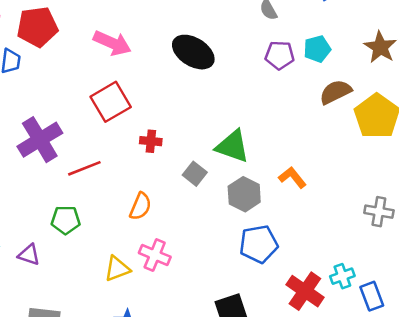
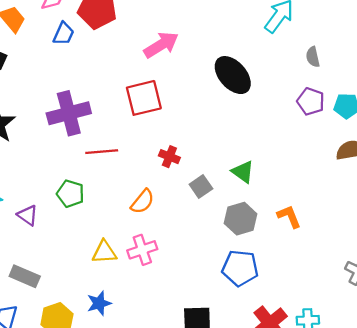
pink arrow: (112, 43) -> (161, 45), turned -72
red cross: (151, 141) -> (169, 157), moved
green triangle: (233, 146) -> (243, 172), size x0.7
pink cross: (155, 255) -> (142, 250), turned 32

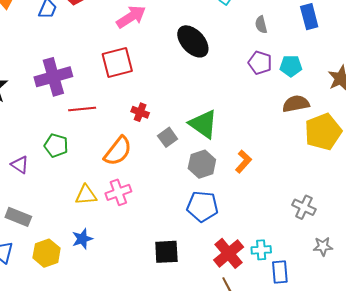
green triangle: (243, 172) -> (203, 124), size x1.5
orange semicircle: (143, 202) -> (118, 151), size x1.4
orange L-shape: (289, 217) -> (243, 161), turned 65

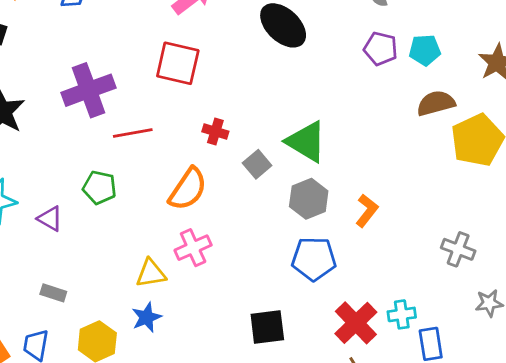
red square: (117, 63) -> (178, 63), turned 32
orange L-shape: (243, 161) -> (367, 211), moved
yellow triangle: (86, 195) -> (151, 273), moved
gray rectangle: (18, 217) -> (53, 293), size x0.7

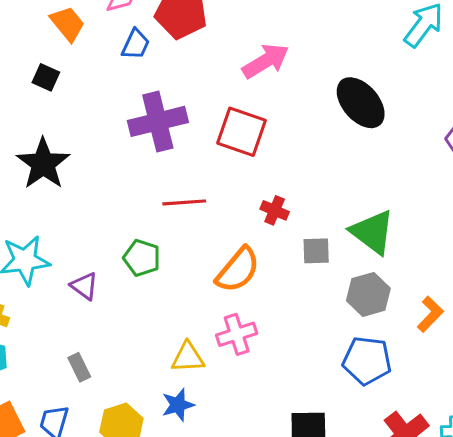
purple cross: (89, 90) -> (158, 121), moved
gray square: (257, 164) -> (316, 251), turned 32
gray rectangle: (53, 293) -> (79, 367), turned 40

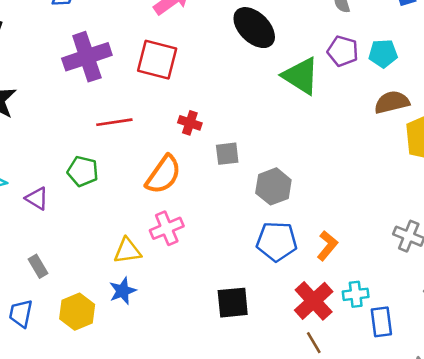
green triangle: (372, 232) -> (301, 76), moved
orange L-shape: (430, 314) -> (327, 246), moved

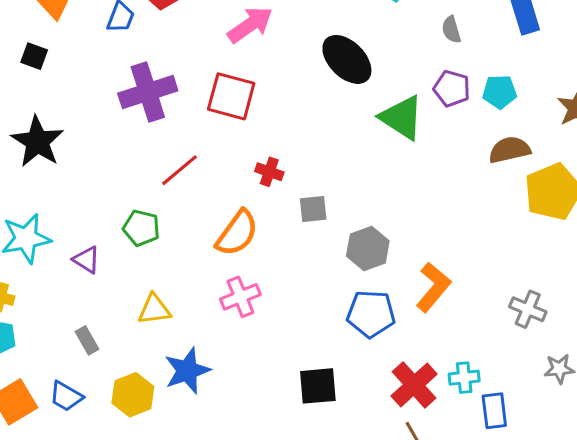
red line: (114, 122) -> (180, 170), turned -32
orange L-shape: (327, 246) -> (433, 287), moved, size x1.4
yellow triangle: (128, 251) -> (154, 309), moved
blue star: (123, 291) -> (187, 371), size x1.4
blue trapezoid: (21, 313) -> (66, 396), turned -72

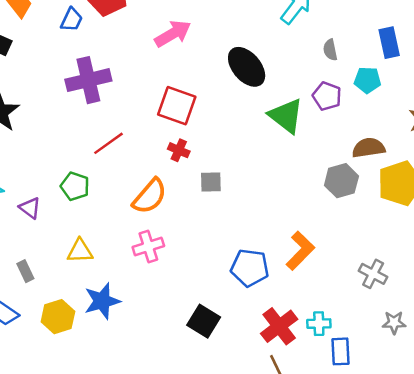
cyan pentagon: (500, 92) -> (368, 80), moved
red square: (231, 96) -> (177, 106), moved
gray hexagon: (368, 248) -> (341, 181), moved
black square: (318, 386) -> (204, 321), turned 32

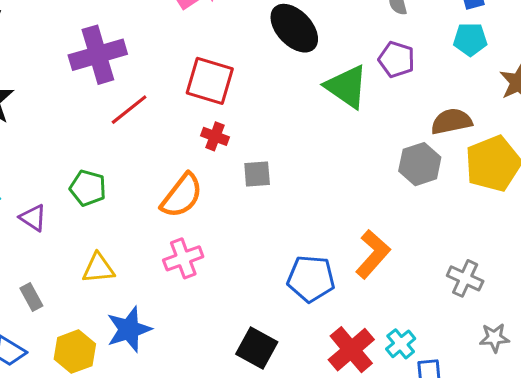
cyan pentagon: (368, 80) -> (470, 39), moved
red line: (108, 143) -> (129, 110), moved
cyan cross: (319, 324) -> (401, 344), turned -35

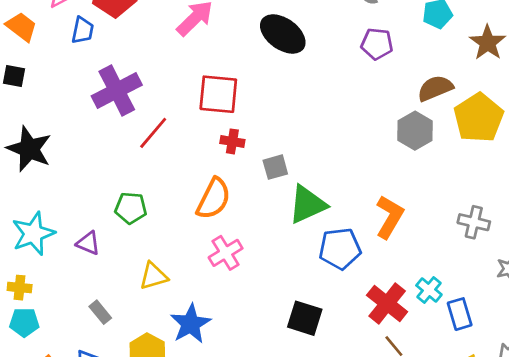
green triangle: (347, 87) -> (307, 204), moved, turned -48

